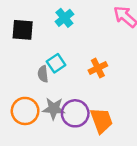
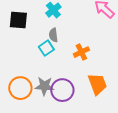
gray semicircle: (43, 74) -> (53, 35), moved
orange trapezoid: (101, 121) -> (97, 84), moved

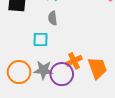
cyan square: (46, 48) -> (40, 40), moved, turned 35
orange cross: (81, 52) -> (74, 61), moved

